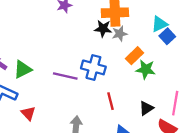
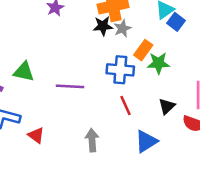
blue cross: (93, 67) -> (120, 70), moved
green triangle: (23, 69) -> (24, 72), moved, turned 48

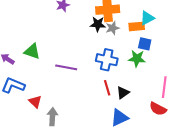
blue square: (176, 22) -> (145, 44), moved, turned -32
orange rectangle: (143, 50) -> (137, 26), moved, turned 42
black triangle: (167, 106) -> (123, 93), moved
gray arrow: (92, 140) -> (52, 117), moved

